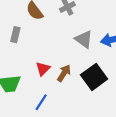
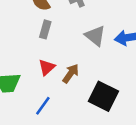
gray rectangle: (15, 35) -> (45, 29), moved
black square: (94, 77) -> (103, 96), moved, turned -30

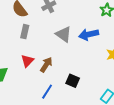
black square: (103, 96) -> (73, 81), size x0.6
blue line: (43, 106) -> (47, 92), moved

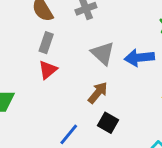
red triangle: (27, 61) -> (48, 70), moved
brown arrow: (46, 65) -> (98, 93), moved

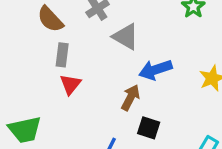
gray triangle: (103, 53) -> (126, 37), moved
blue arrow: (139, 58) -> (155, 70), moved

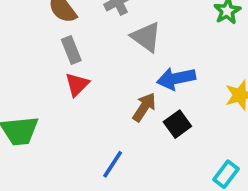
gray rectangle: (62, 55) -> (71, 50), turned -35
black square: (149, 128) -> (177, 124), moved, turned 30

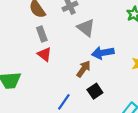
red triangle: (77, 84) -> (45, 54), turned -40
black square: (177, 124) -> (95, 91), moved

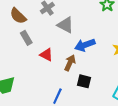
red triangle: (45, 54) -> (46, 55), moved
black square: (95, 91) -> (84, 81), turned -32

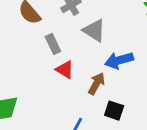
gray rectangle: (26, 38) -> (53, 44), moved

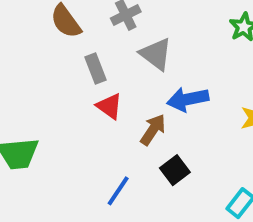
black square: (114, 111) -> (175, 170), turned 30

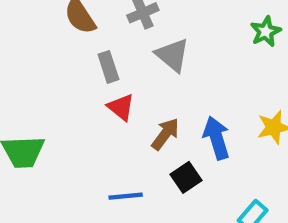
blue arrow: (188, 99) -> (217, 138), moved, turned 81
blue line: (118, 191) -> (126, 196), turned 48

